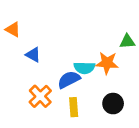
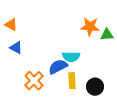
blue triangle: (33, 55) -> (16, 48), moved
orange star: (107, 63) -> (90, 27), moved
yellow rectangle: (74, 107) -> (72, 81), moved

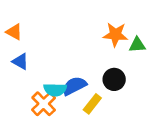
cyan semicircle: (71, 57) -> (55, 90), moved
yellow rectangle: (72, 81) -> (92, 104), turned 42
black circle: (95, 87) -> (114, 79), moved

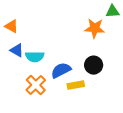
green triangle: (137, 45) -> (113, 11), moved
cyan semicircle: (55, 90) -> (35, 57), moved
yellow rectangle: (92, 104) -> (76, 85), turned 42

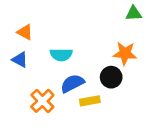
orange triangle: (12, 26) -> (25, 32), moved
orange star: (95, 28) -> (125, 53), moved
cyan semicircle: (35, 57) -> (61, 55), moved

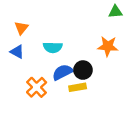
orange triangle: (25, 32) -> (21, 28), turned 40
black circle: (111, 77) -> (83, 70), moved

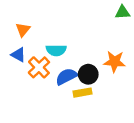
orange star: (108, 46) -> (115, 62), moved
orange cross: (37, 87) -> (39, 67), moved

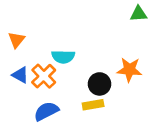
orange triangle: (23, 30) -> (16, 40), moved
blue triangle: (18, 55) -> (20, 75), moved
blue semicircle: (66, 77) -> (46, 111), moved

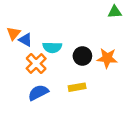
blue triangle: (20, 75) -> (25, 40), moved
black circle: (100, 84) -> (82, 56), moved

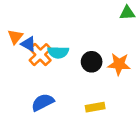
orange cross: (36, 64) -> (40, 55), moved
yellow rectangle: (77, 87) -> (95, 107), moved

